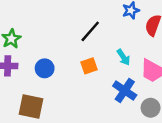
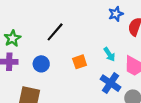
black line: (90, 31) -> (55, 32), moved

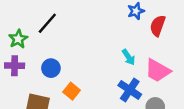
black line: (55, 32) -> (47, 23), moved
orange square: (80, 62) -> (72, 91), moved, turned -32

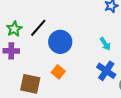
black line: (47, 23) -> (38, 28), moved
blue circle: (51, 68) -> (60, 42), moved, size x1.5

